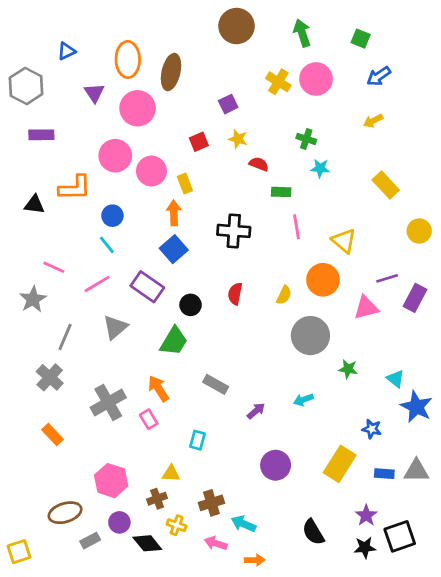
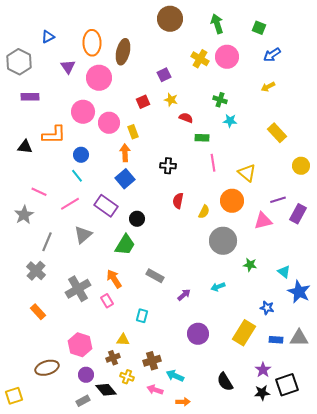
black cross: (234, 231) -> (168, 166), size x0.7
red semicircle: (235, 294) -> (178, 201), moved
gray rectangle: (90, 541) -> (83, 401), moved

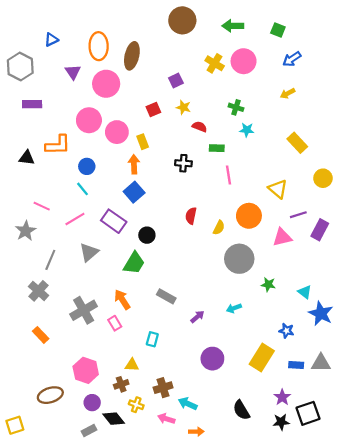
green arrow: (217, 24) -> (233, 26), turned -72
black cross: (168, 166) -> (183, 163), moved
yellow triangle: (247, 173) -> (278, 189), moved

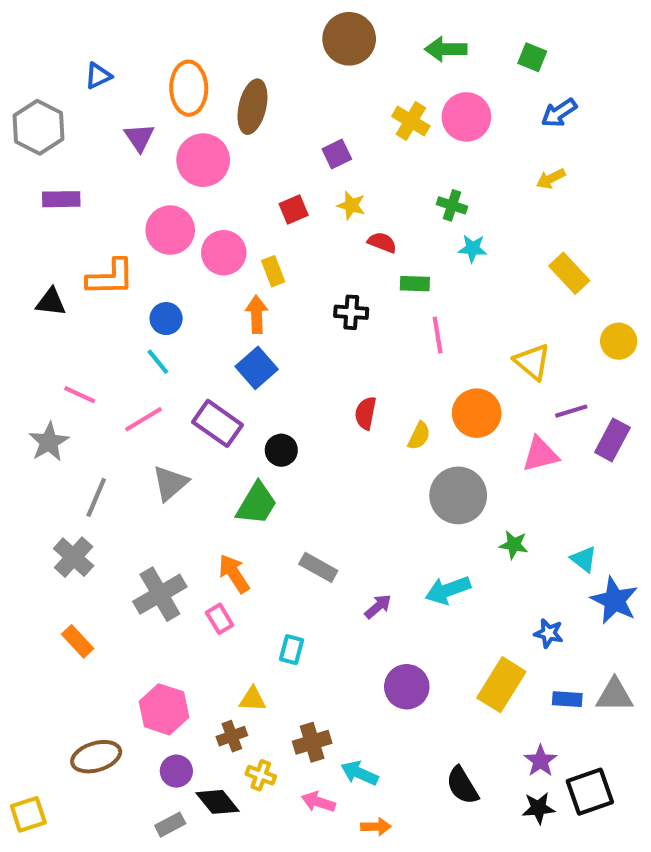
cyan arrow: (234, 308) -> (448, 590), size x1.5

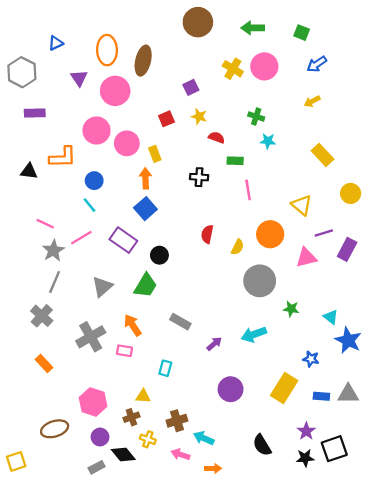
gray star: (49, 442) -> (53, 251), moved
gray triangle: (170, 483) -> (102, 287), moved
pink rectangle: (220, 619) -> (124, 351), turned -49

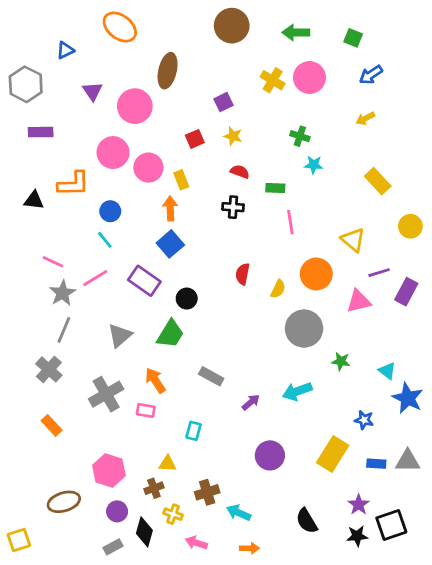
orange ellipse: (107, 50) -> (120, 27), moved, turned -52
red semicircle: (217, 137) -> (240, 172), moved
black diamond: (123, 454) -> (144, 532), turned 55
pink arrow: (180, 454) -> (196, 543), moved

